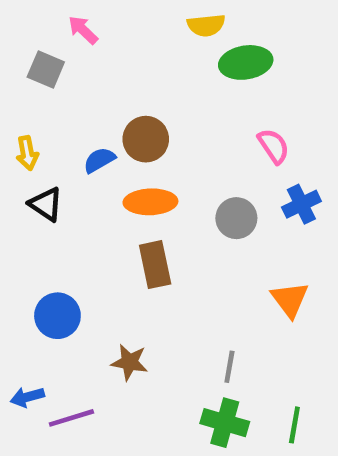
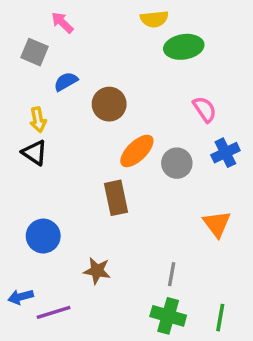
yellow arrow: (27, 153) -> (38, 120), moved
blue semicircle: (99, 160) -> (66, 82), moved
orange ellipse: (150, 202) -> (137, 151), moved, turned -42

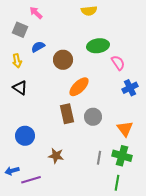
green ellipse: (184, 47) -> (98, 46), moved
yellow arrow: (38, 120) -> (17, 61), moved
gray circle: (177, 163) -> (93, 117), moved
green cross: (168, 316) -> (122, 156), moved
green line: (220, 318) -> (117, 183), moved

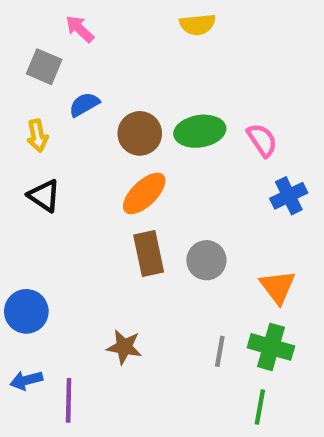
green ellipse: (98, 46) -> (200, 131), moved
orange ellipse: (79, 87) -> (144, 193), moved
blue circle: (25, 136) -> (26, 311), moved
purple line: (31, 180) -> (69, 400), turned -72

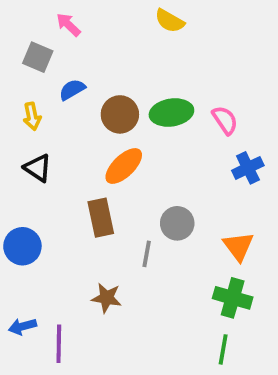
yellow semicircle: (198, 24) -> (170, 21), turned 36
brown rectangle: (149, 254) -> (101, 218), moved
blue circle: (26, 311) -> (22, 246), moved
gray line: (220, 351) -> (147, 254), moved

